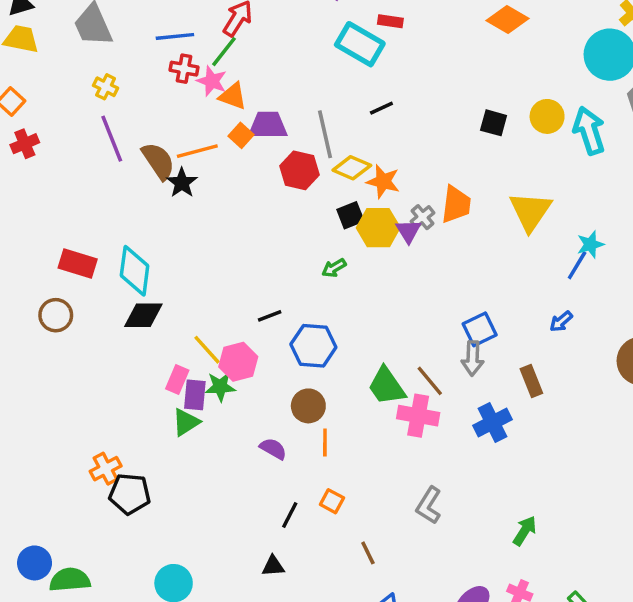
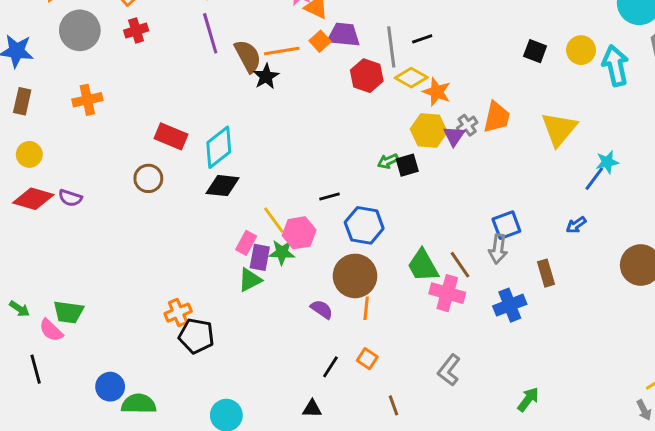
black line: (381, 108) -> (422, 39), moved
black square: (350, 215) -> (407, 165), moved
cyan diamond: (135, 271) -> (219, 147), turned 39
brown circle: (308, 406) -> (355, 276), size x1.5

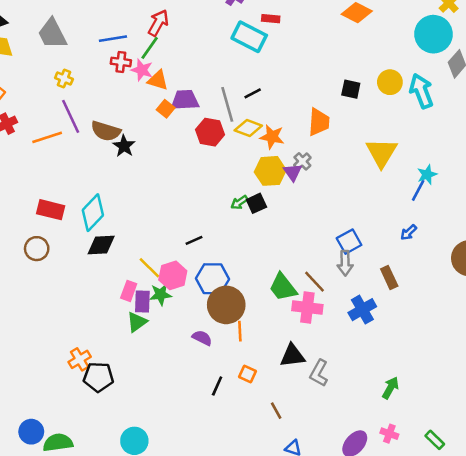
orange line: (282, 51) -> (47, 137), moved
brown semicircle: (248, 56) -> (106, 131), turned 144
orange trapezoid: (497, 117) -> (319, 122), moved
blue hexagon: (364, 225) -> (212, 279), moved
black triangle: (312, 409) -> (292, 356), moved, size x1.5

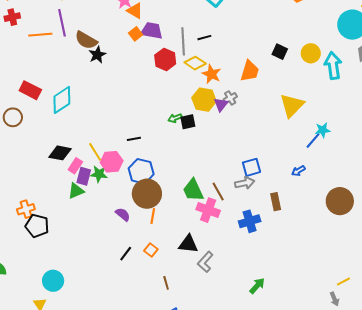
black diamond: (101, 245) -> (60, 153), moved
gray arrow: (345, 263) -> (245, 183), turned -114

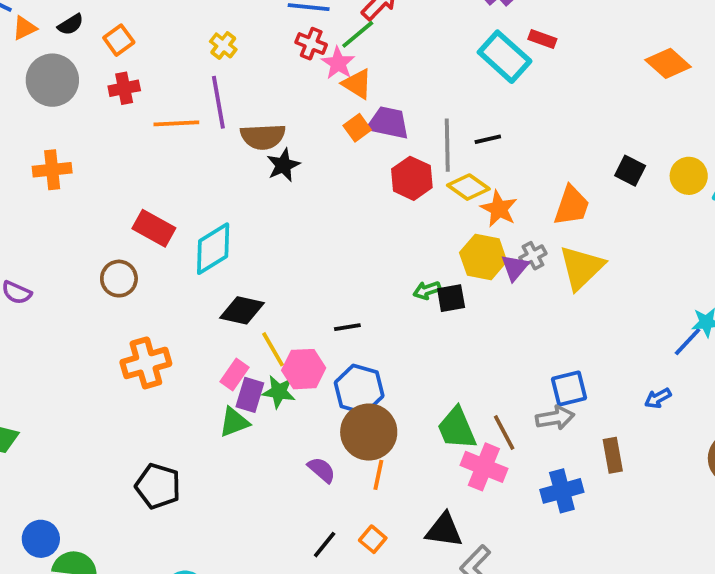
brown semicircle: (86, 40) -> (263, 137), turned -35
yellow triangle: (292, 105) -> (581, 268), moved
black diamond: (60, 153) -> (242, 310), moved
orange cross: (26, 209) -> (146, 363), moved, size x1.4

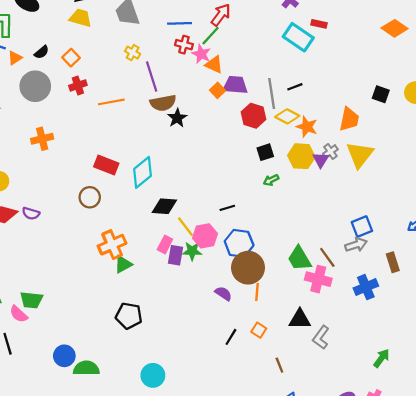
purple line: (218, 102) -> (152, 76), moved
black square: (451, 298) -> (265, 152), moved
green triangle: (234, 422) -> (123, 264), moved

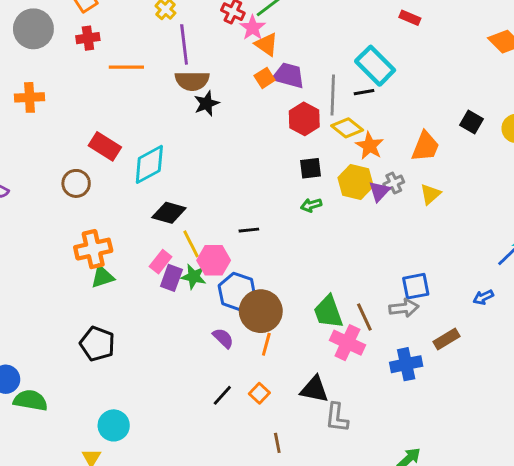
cyan rectangle: (298, 37) -> (375, 66), moved
yellow triangle: (360, 155) -> (430, 194), size x0.6
blue hexagon: (239, 243) -> (237, 292), moved
brown rectangle: (393, 262) -> (446, 339), turned 66
gray L-shape: (321, 337) -> (337, 418), turned -40

